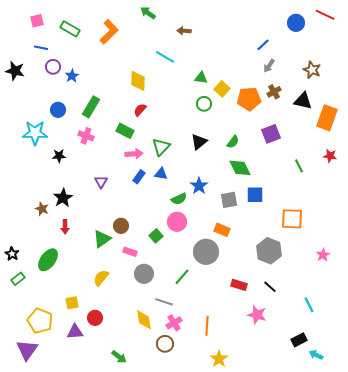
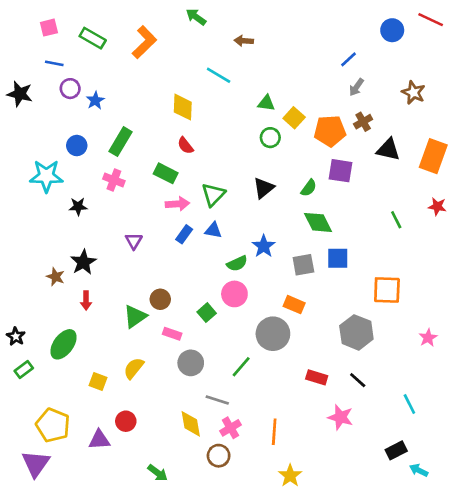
black triangle: (303, 101) -> (388, 149), moved
red semicircle: (140, 110) -> (185, 146), turned -80
purple square: (271, 134) -> (341, 171), moved, turned 30
yellow square: (72, 303) -> (98, 381), moved, turned 32

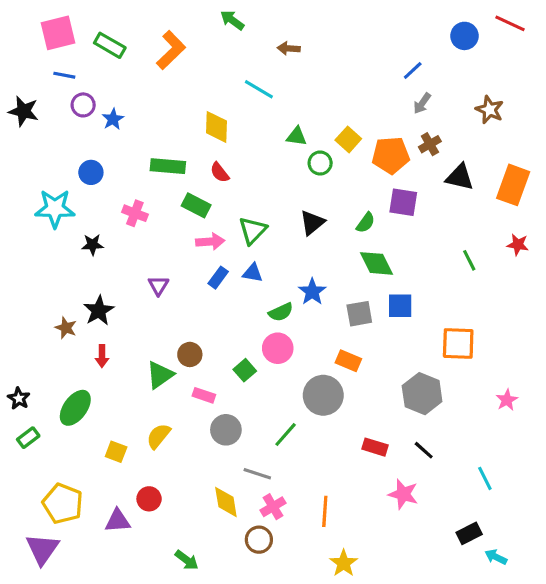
pink square: (49, 28) -> (58, 33), size x1.6
green triangle: (266, 103) -> (297, 136), moved
green rectangle: (120, 142) -> (168, 166), moved, turned 64

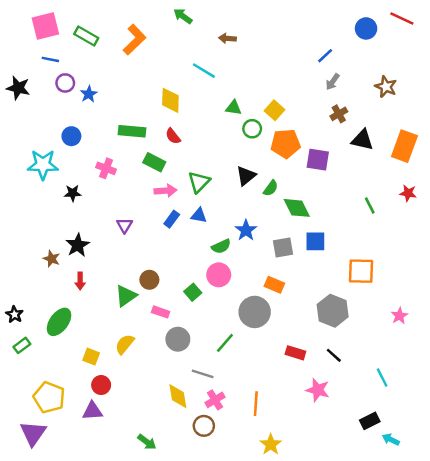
orange pentagon: (391, 155) -> (286, 144), moved
green semicircle: (366, 223) -> (271, 188), moved
red circle: (149, 499) -> (101, 385), moved

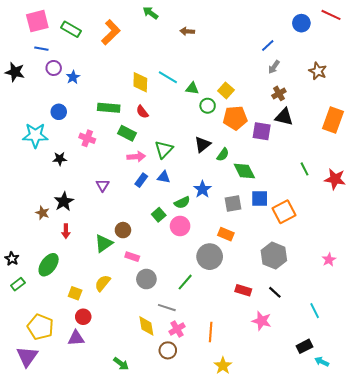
cyan line: (204, 71) -> (168, 77), moved
black triangle: (362, 140) -> (284, 117), moved
red star: (408, 193) -> (335, 179), moved, size x1.5
orange square: (361, 271) -> (284, 212), moved, turned -30
green square: (193, 292) -> (159, 215), moved

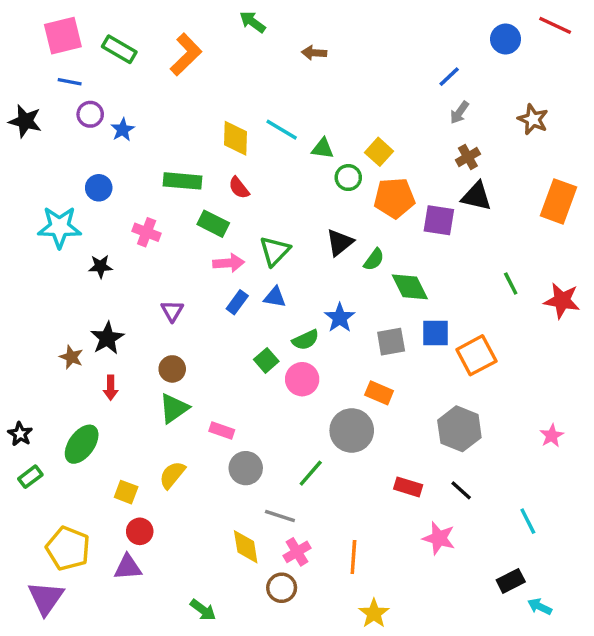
brown circle: (123, 230) -> (172, 369), moved

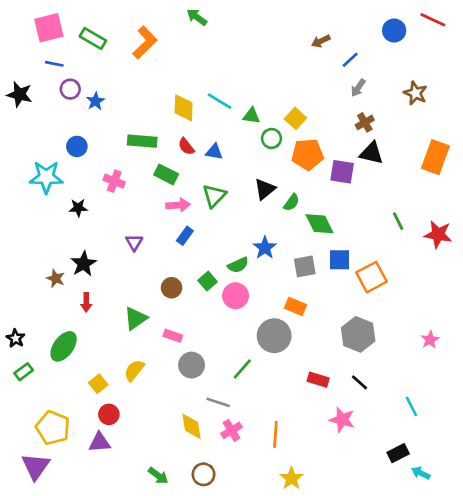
brown arrow: (314, 53) -> (321, 41), moved, turned -30
blue triangle: (275, 297) -> (214, 152), moved
brown circle: (172, 369) -> (172, 288), moved
yellow square: (126, 492) -> (98, 384), turned 30
brown circle: (282, 588) -> (204, 474), moved

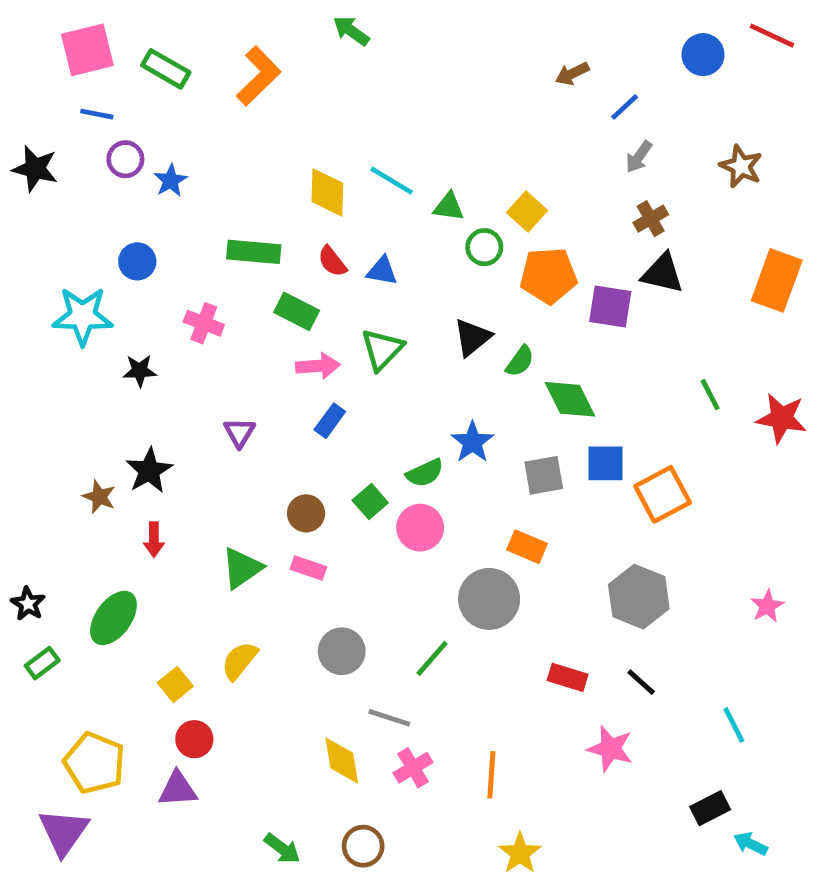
pink rectangle: (173, 336) -> (308, 568), moved

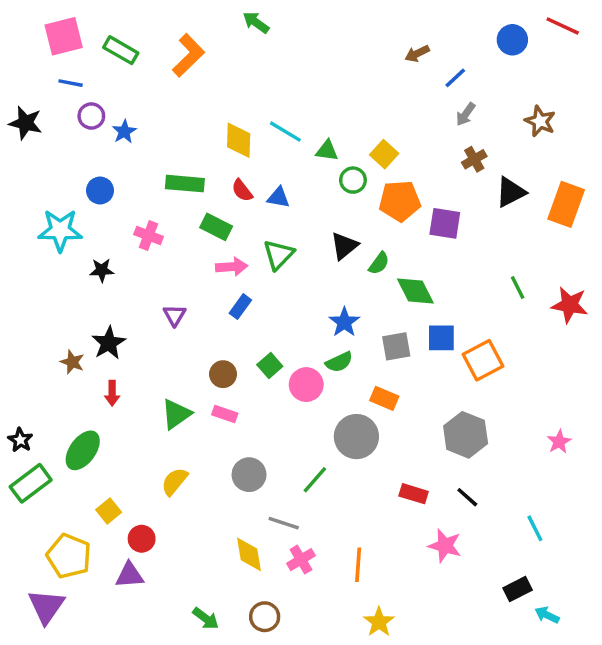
black triangle: (663, 273) -> (511, 192), moved, turned -40
green semicircle: (425, 473) -> (339, 362), moved
green rectangle: (42, 663) -> (31, 483), size x1.6
yellow square: (175, 685) -> (109, 511), moved

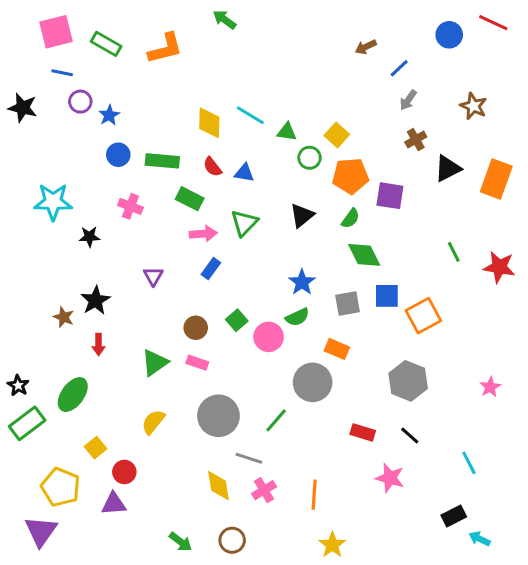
orange L-shape: (188, 55) -> (165, 48), turned 30
blue circle: (100, 190) -> (118, 155), moved
green semicircle: (379, 263) -> (351, 218), moved
gray circle: (249, 475) -> (218, 416), size x1.4

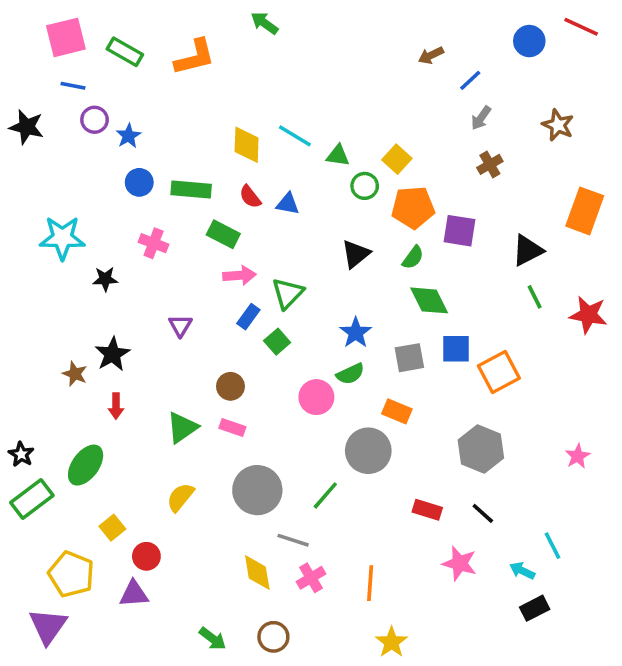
black triangle: (448, 168) -> (527, 250), moved
green triangle: (244, 223) -> (288, 293), moved
green square: (237, 320) -> (277, 342), moved
cyan arrow: (480, 539) -> (522, 571), moved

